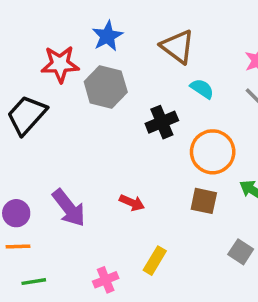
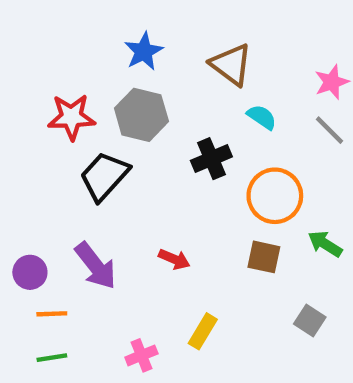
red star: (60, 64) -> (71, 117), moved
black trapezoid: (27, 115) -> (104, 176), moved
orange line: (18, 247) -> (52, 314), moved

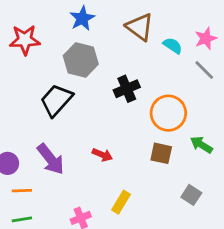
red star: (71, 117) -> (25, 40), moved
cyan semicircle: (262, 117) -> (173, 46), moved

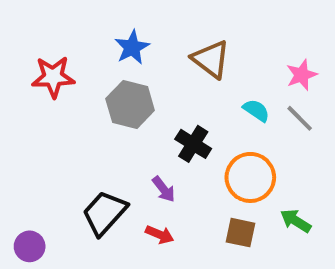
cyan semicircle: (173, 46) -> (256, 110), moved
black cross: (127, 89) -> (193, 144), turned -35
black trapezoid: (56, 100) -> (104, 213), moved
purple arrow: (51, 159) -> (164, 189), moved, size x0.6

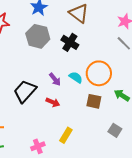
cyan semicircle: (256, 110) -> (76, 77), moved
black cross: (193, 144) -> (70, 42), moved

